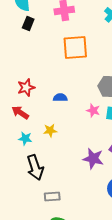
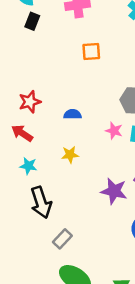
orange square: (75, 48) -> (91, 51), size x0.6
yellow star: (50, 131) -> (70, 155), moved
gray rectangle: (52, 197) -> (62, 239), turned -42

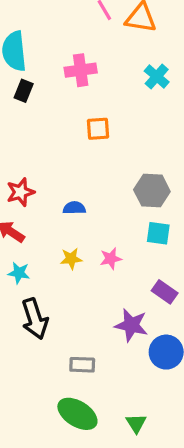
pink star: (114, 131) -> (111, 259), moved, turned -30
purple star: (114, 191) -> (131, 325), moved
gray rectangle: (62, 239) -> (82, 365), moved, turned 48

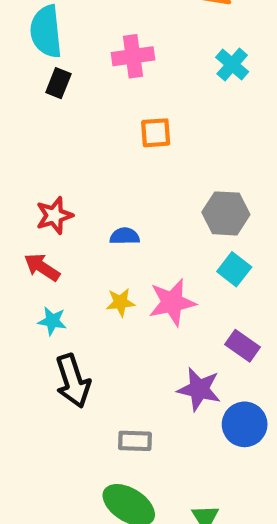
cyan square: (158, 233) -> (234, 269), turned 30
pink star: (111, 259) -> (172, 302), size x1.6

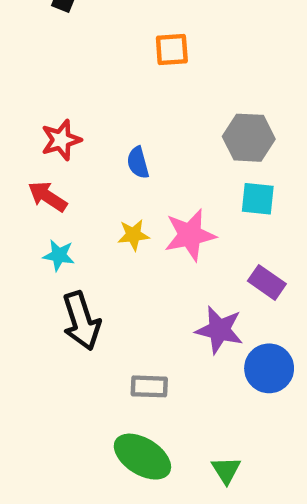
blue semicircle: (125, 236) -> (138, 163), turned -104
cyan square: (234, 269) -> (258, 199), turned -32

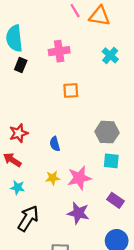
black arrow: (81, 321) -> (28, 218), turned -130
purple star: (219, 330) -> (78, 213), moved

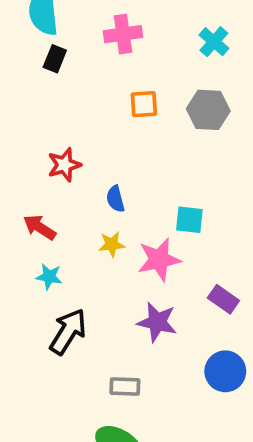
gray hexagon: (107, 132) -> (208, 110), moved
red star: (19, 133) -> (64, 165), moved
cyan square: (111, 161) -> (189, 220), moved
yellow star: (53, 178) -> (112, 244), moved

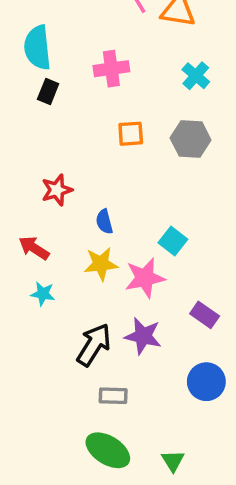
cyan square: (189, 220) -> (173, 241), turned 32
yellow star: (112, 244) -> (101, 264), size x1.4
black arrow: (68, 332) -> (94, 345), moved

